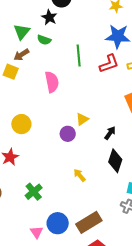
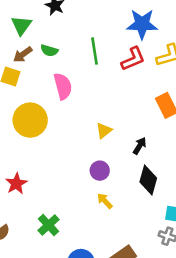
green semicircle: (44, 40) -> (49, 50), moved
yellow circle: (21, 124) -> (30, 120), moved, size x1.4
purple circle: (68, 134) -> (100, 171), moved

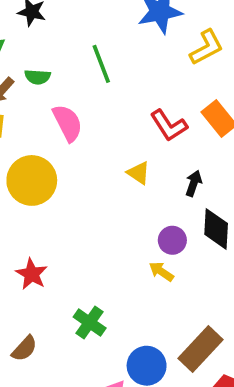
red L-shape: (133, 59) -> (169, 125), moved, turned 92
yellow triangle: (104, 131) -> (139, 173), turned -36
purple circle: (100, 171) -> (172, 240), moved

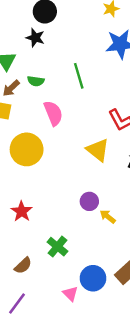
yellow triangle: (139, 173) -> (98, 150), size x1.5
purple circle: (172, 240) -> (89, 201), moved
brown semicircle: (24, 349) -> (23, 266), moved

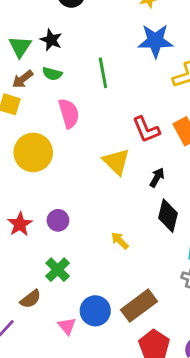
black star: (35, 38) -> (51, 40), moved
purple circle: (89, 201) -> (58, 220), moved
brown semicircle: (23, 266) -> (31, 299), moved

